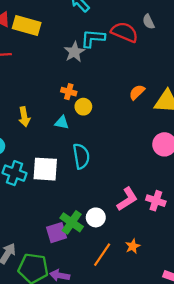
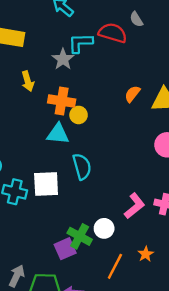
orange cross: (69, 92) -> (62, 101), size x1.6
yellow arrow: (24, 117) -> (28, 81), moved
cyan triangle: (62, 123) -> (58, 134), size x1.5

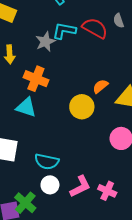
yellow circle: (79, 115) -> (82, 107), moved, size x1.5
cyan semicircle: (82, 167) -> (47, 161), moved, turned 105
white circle: (104, 228) -> (50, 185), moved

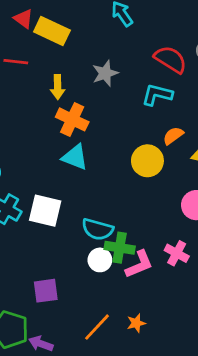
cyan L-shape: (64, 31) -> (157, 95), moved
orange cross: (36, 79) -> (72, 119), moved
pink cross: (107, 191) -> (177, 253), moved
green cross: (25, 203) -> (120, 248), moved, turned -35

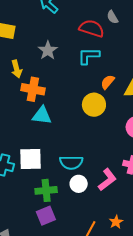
green cross: (120, 248) -> (46, 190), moved

